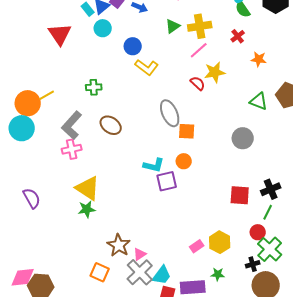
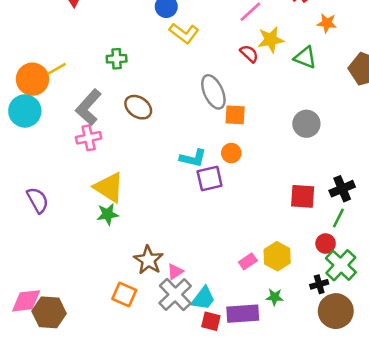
green triangle: (259, 101) -> (305, 57), moved

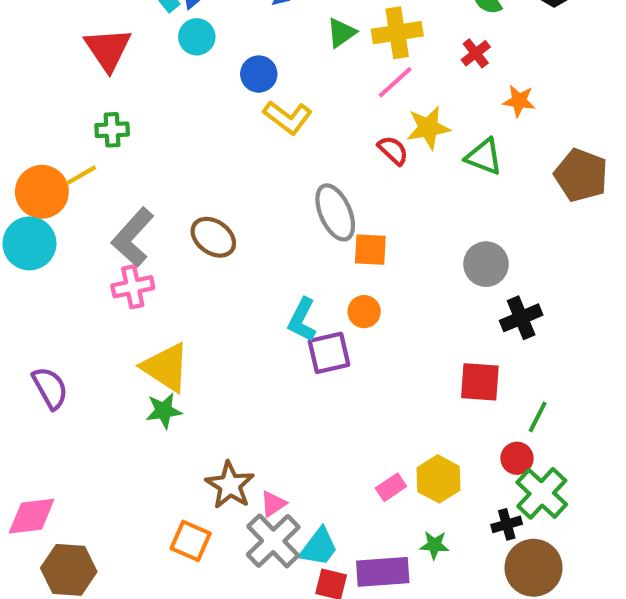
green cross: (117, 59) -> (112, 130), moved
cyan L-shape: (193, 158) -> (302, 320), turned 104
black cross: (342, 189) -> (521, 318), moved
pink diamond: (26, 301) -> (32, 516), moved

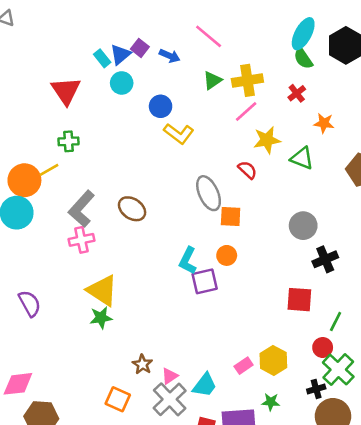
red semicircle: (393, 150) -> (247, 170), moved
brown star: (230, 485) -> (142, 364), size x0.7
cyan trapezoid: (319, 547) -> (205, 385), moved

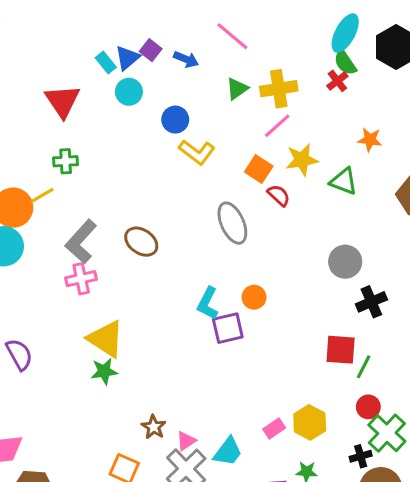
red cross: (297, 93) -> (337, 81), moved
orange square: (231, 217) -> (259, 169), moved, turned 30
green line: (336, 322) -> (364, 367), moved

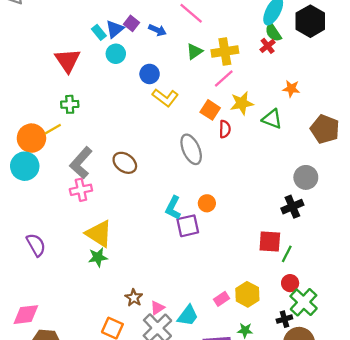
red semicircle: (279, 195) -> (225, 129), turned 48
gray circle: (345, 262) -> (306, 177), moved

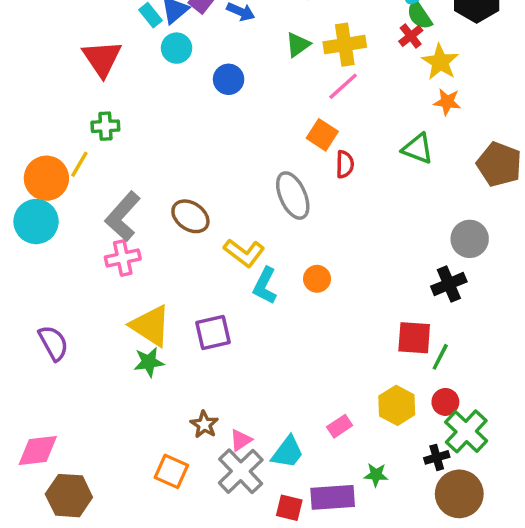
yellow L-shape: (165, 98) -> (244, 253), moved
yellow star: (242, 103) -> (440, 62), moved, turned -30
yellow line: (53, 129) -> (79, 164), turned -30
purple square: (188, 226) -> (213, 333), moved
yellow hexagon: (247, 294) -> (397, 405), moved

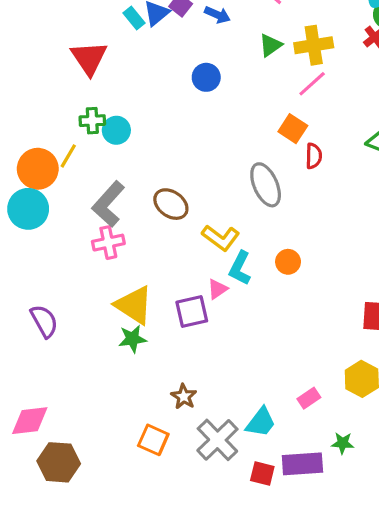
cyan circle: (177, 48) -> (116, 130), moved
pink triangle: (241, 440) -> (217, 289), moved

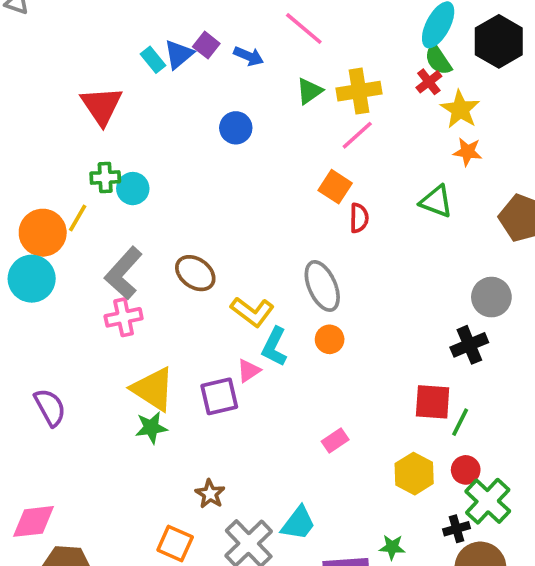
gray ellipse: (266, 185) -> (322, 286), moved
pink rectangle: (309, 398) -> (335, 440), moved

